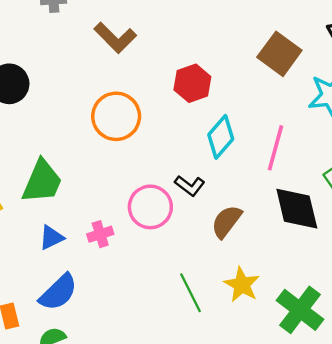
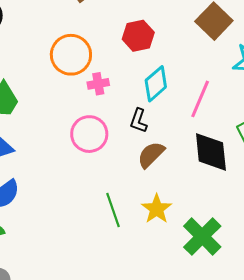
black L-shape: (190, 186) -> (139, 121), moved, turned 65
pink cross: (100, 234) -> (98, 84), moved

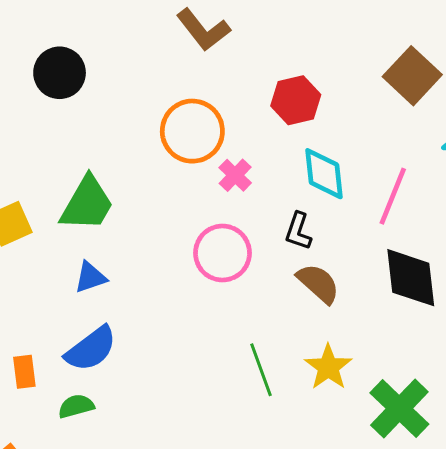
pink cross: (98, 84) -> (235, 175), turned -35
cyan diamond: (156, 84) -> (324, 174), turned -54
brown semicircle: (151, 155) -> (318, 283), turned 88

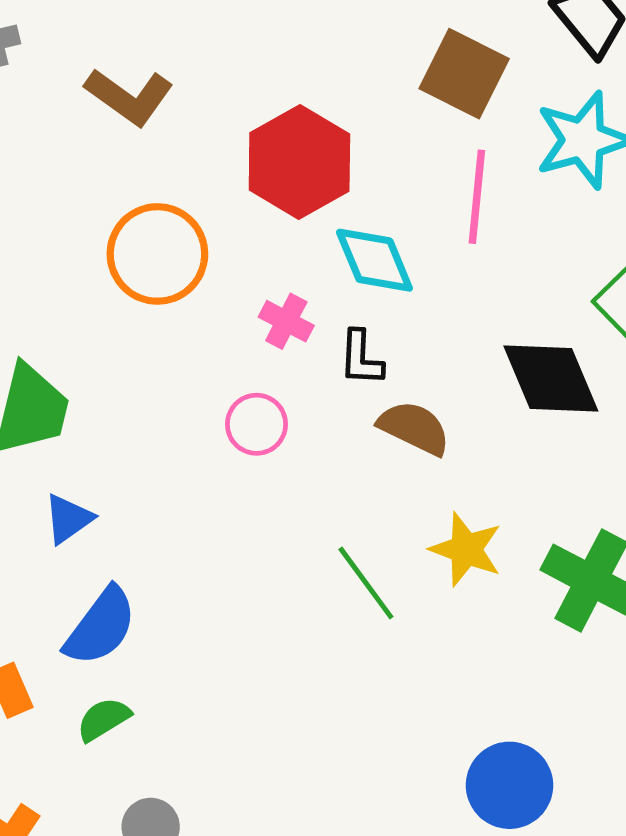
red hexagon: (296, 100) -> (299, 162), size x1.4
pink cross: (235, 175) -> (286, 321), moved
pink line: (393, 196) -> (477, 197), moved
pink circle: (222, 253) -> (257, 424), size x0.7

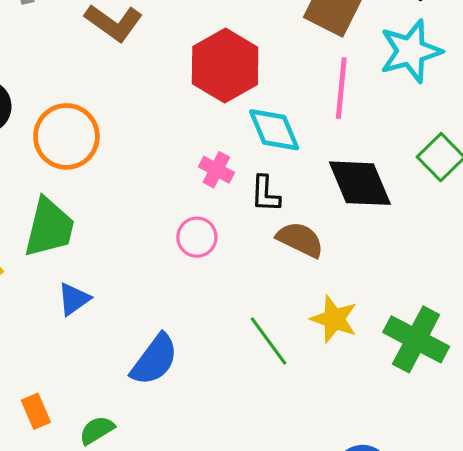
orange circle: (157, 254) -> (66, 136), moved
black diamond: (551, 379) -> (360, 183), moved
blue semicircle: (101, 626) -> (154, 360), moved

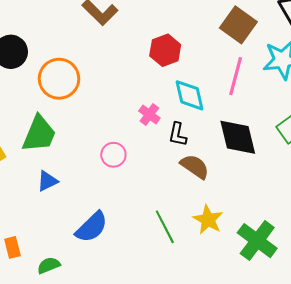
red hexagon: (225, 65) -> (165, 50), size x0.7
pink circle: (197, 237) -> (113, 155), moved

